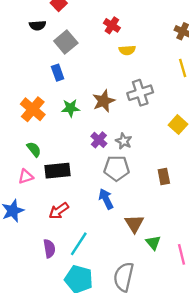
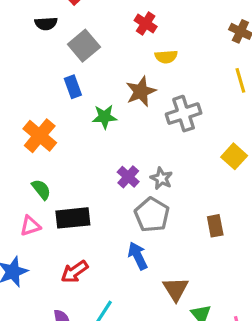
brown star: (104, 101) -> (141, 91), moved
green star: (71, 108) -> (104, 117), moved
gray pentagon: (117, 168) -> (152, 215), turned 30

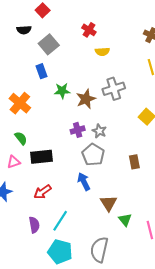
brown star: (141, 91) -> (86, 99), moved
purple cross: (128, 177) -> (78, 130), turned 32

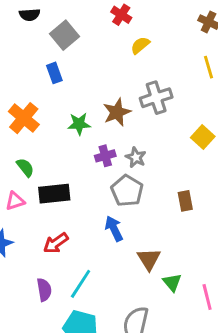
yellow semicircle: (102, 52) -> (140, 45), turned 144
green star: (62, 91) -> (79, 124), moved

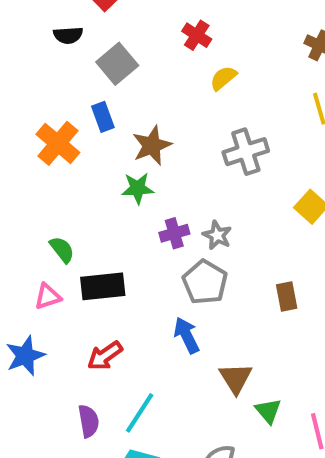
brown star: (117, 112) -> (152, 145), moved
orange cross: (24, 118) -> (58, 143), moved

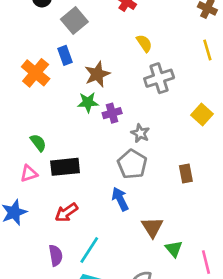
yellow semicircle: (223, 78) -> (144, 43), moved, turned 96
purple cross: (174, 233) -> (112, 113), moved

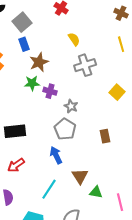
blue rectangle: (65, 55) -> (24, 44), moved
purple cross: (112, 113) -> (50, 91), turned 32
green triangle: (174, 249) -> (96, 192), turned -40
cyan line: (89, 250) -> (49, 189), moved

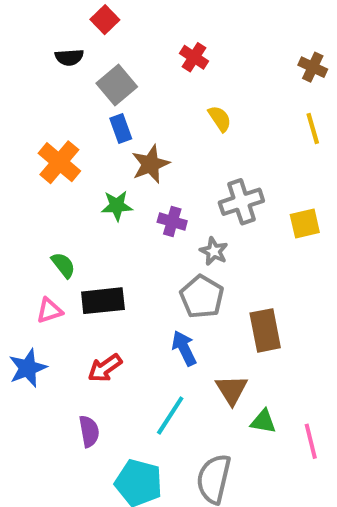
gray cross: (85, 65) -> (241, 202), moved
green star: (32, 83) -> (117, 206), moved
yellow square: (117, 92) -> (305, 224), turned 35
brown rectangle: (105, 136) -> (265, 330), moved, size x1.5

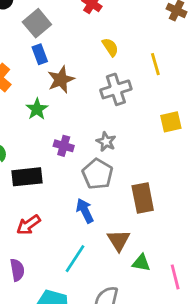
yellow line: (313, 129) -> (155, 64), moved
gray cross: (241, 202) -> (116, 89), moved
green star: (117, 206) -> (37, 109), turned -30
purple cross: (172, 222) -> (64, 146), moved

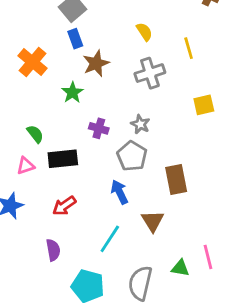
green triangle: (141, 263) -> (180, 268), moved

